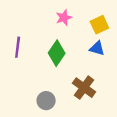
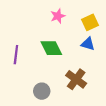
purple line: (18, 47) -> (16, 55), moved
green diamond: (57, 53) -> (51, 48), turned -60

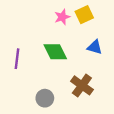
yellow square: (90, 22) -> (84, 15), moved

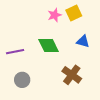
purple line: (17, 59) -> (15, 52), turned 72
gray circle: (45, 98) -> (22, 80), moved

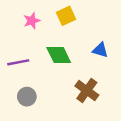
yellow square: (74, 13) -> (66, 16), moved
pink star: (55, 15) -> (32, 21), moved

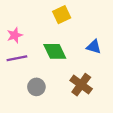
pink star: (32, 21) -> (15, 35), moved
gray circle: (27, 97) -> (36, 87), moved

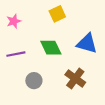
pink star: (15, 35) -> (14, 21), moved
blue triangle: (94, 47) -> (87, 43), size x1.5

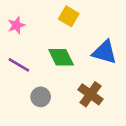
yellow square: (57, 14) -> (69, 16), turned -35
purple line: (16, 54) -> (19, 65), turned 42

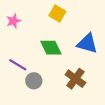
purple line: (19, 65) -> (18, 65), moved

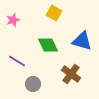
gray circle: (34, 81) -> (33, 84), moved

